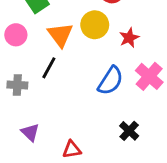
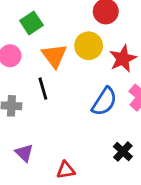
red star: (129, 38) -> (123, 59), size x1.4
black line: (49, 68) -> (43, 89), turned -45

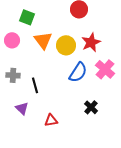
green square: (31, 23) -> (27, 17), turned -35
yellow circle: (89, 46) -> (66, 45), moved
black line: (43, 89) -> (35, 85), moved

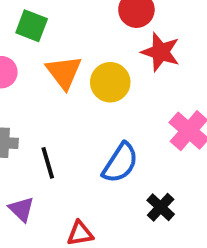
red star: (91, 42) -> (161, 52), moved, turned -30
blue semicircle: (78, 72) -> (120, 163), moved

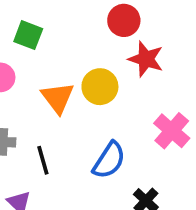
orange triangle: (64, 72) -> (58, 98), moved

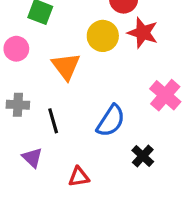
yellow circle: (100, 87) -> (103, 36), moved

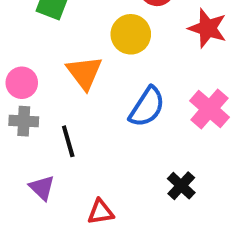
red star: (143, 33) -> (207, 28), moved
pink circle: (16, 49) -> (22, 83), moved
blue semicircle: (111, 121) -> (147, 107), moved

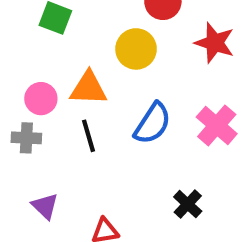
orange triangle: (84, 73) -> (88, 88), turned -51
pink circle: (22, 83) -> (41, 99), moved
black line: (68, 141) -> (88, 136), moved

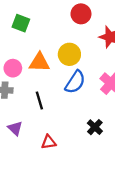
yellow circle: (136, 49) -> (69, 54), moved
black line: (88, 136) -> (39, 101), moved

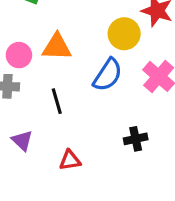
yellow circle: (69, 54) -> (124, 34), moved
black cross: (95, 127) -> (136, 139), turned 35

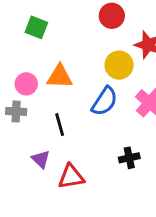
purple triangle: (22, 141) -> (41, 159), moved
red triangle: (70, 160) -> (71, 177), size x1.4

